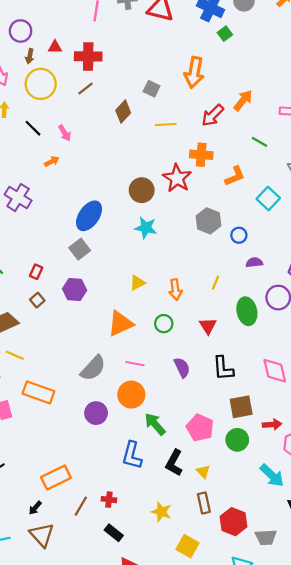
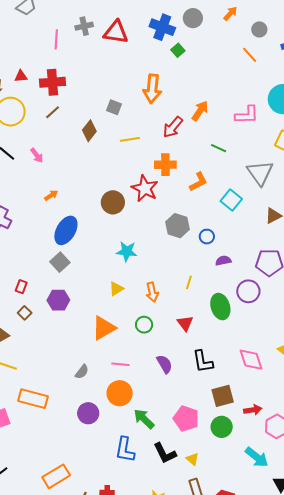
orange arrow: (52, 161) -> (51, 195), moved
cyan star: (146, 228) -> (127, 251), moved
gray semicircle: (93, 368) -> (82, 372), size x0.6
black L-shape: (174, 463) -> (165, 453), turned -50

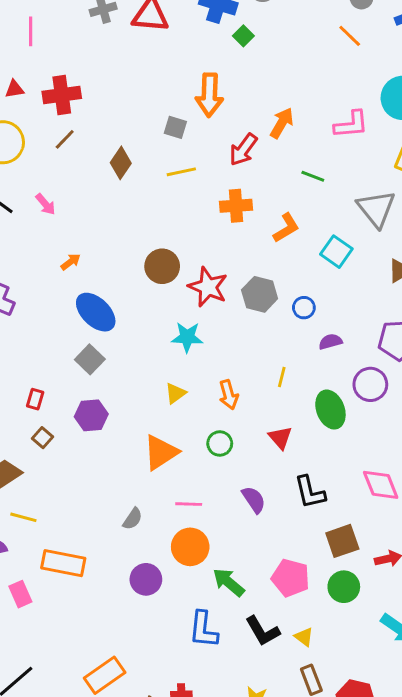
pink line: (56, 39) -> (31, 31), moved
gray square: (114, 107) -> (175, 127), moved
red star: (145, 188) -> (208, 287), moved
blue ellipse: (66, 230) -> (96, 312), turned -72

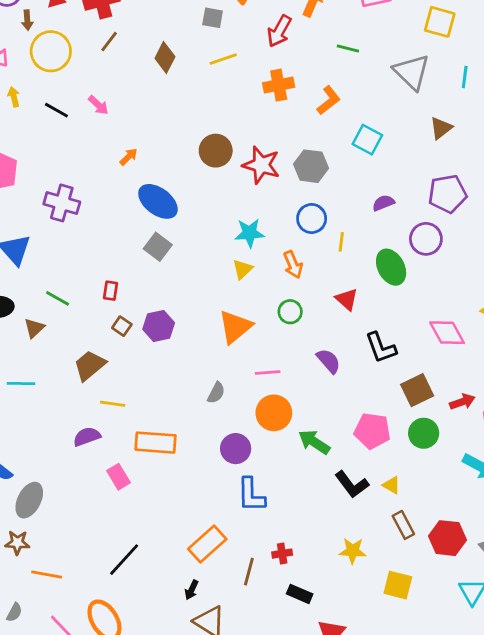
cyan square: (336, 252) -> (367, 140), moved
blue circle: (304, 308) -> (312, 219), moved, size x1.4
cyan star: (187, 337) -> (250, 233), moved
purple hexagon: (91, 415) -> (159, 326), moved
blue L-shape: (203, 630) -> (251, 495), moved

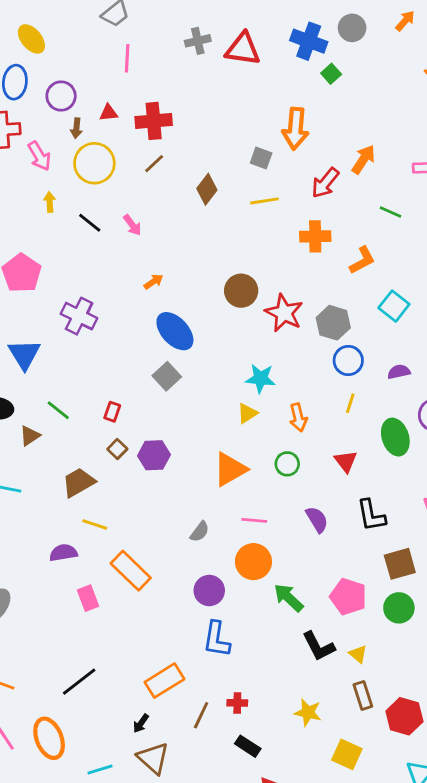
blue circle: (312, 219) -> (348, 360), moved
orange rectangle: (156, 443) -> (131, 571), turned 30

